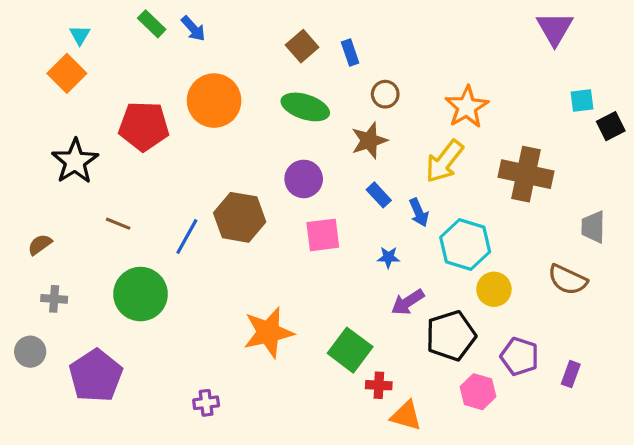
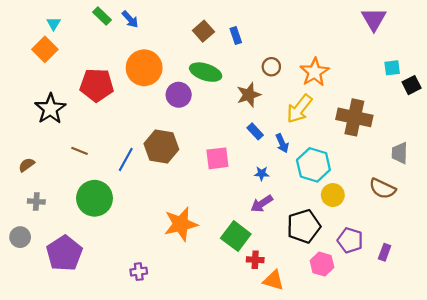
brown circle: (385, 94) -> (271, 67), moved
purple circle: (304, 179) -> (179, 95), moved
purple arrow: (408, 302) -> (262, 204), moved

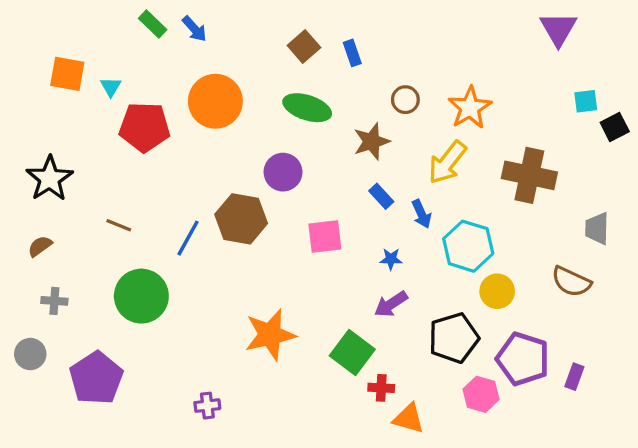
cyan triangle: (54, 24) -> (111, 87), moved
orange square: (45, 49) -> (67, 74), turned -35
purple circle: (179, 95) -> (283, 172), moved
black star: (50, 109) -> (50, 179), moved
purple pentagon: (350, 240) -> (523, 359), size x1.4

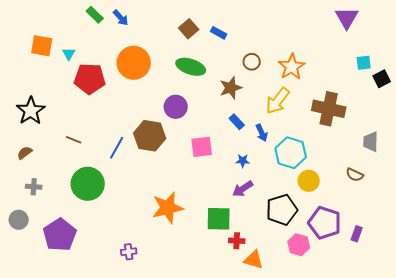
blue rectangle: (352, 53) -> (219, 33), turned -42
brown semicircle: (571, 282) -> (355, 175), size x0.7
green square: (352, 352) -> (219, 219), turned -36

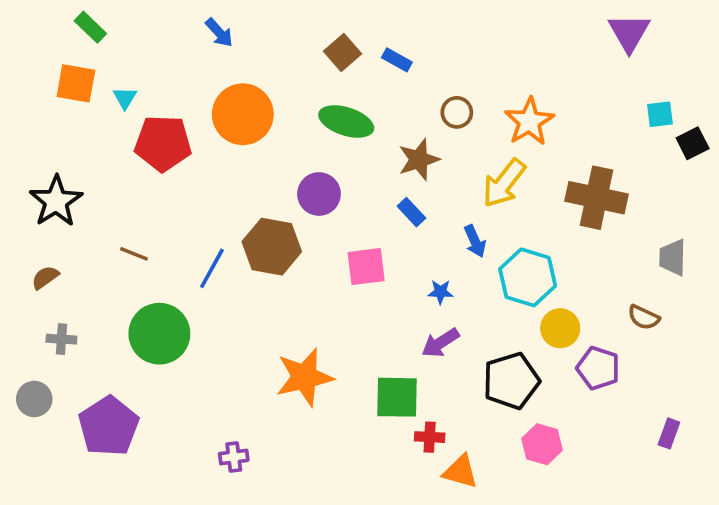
green rectangle: (95, 15) -> (90, 27), moved
blue rectangle: (237, 122) -> (411, 212), moved
purple pentagon: (325, 223) -> (598, 368), moved, size x0.7
purple rectangle: (357, 234) -> (669, 433), moved

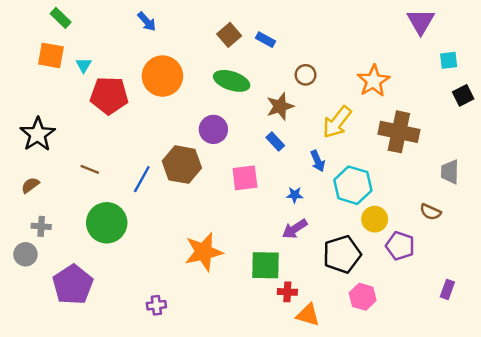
cyan square: (660, 114) -> (449, 60), moved
orange star: (529, 121) -> (373, 81), moved
gray circle: (34, 399) -> (25, 254), moved

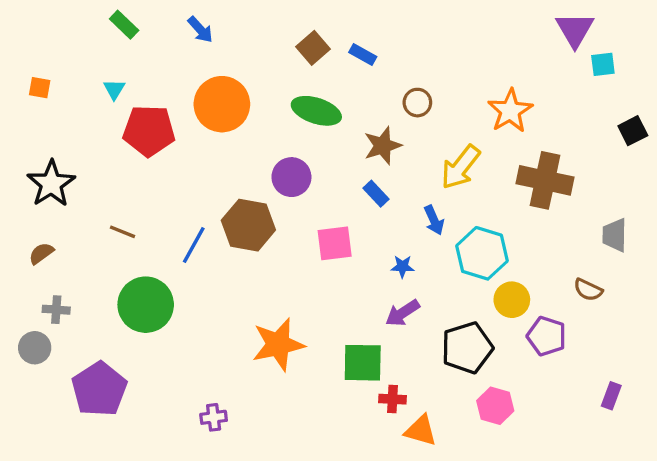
green rectangle: (61, 18) -> (124, 25), moved
orange square: (51, 55) -> (40, 88), moved, size x0.6
cyan square: (449, 60) -> (603, 64), moved

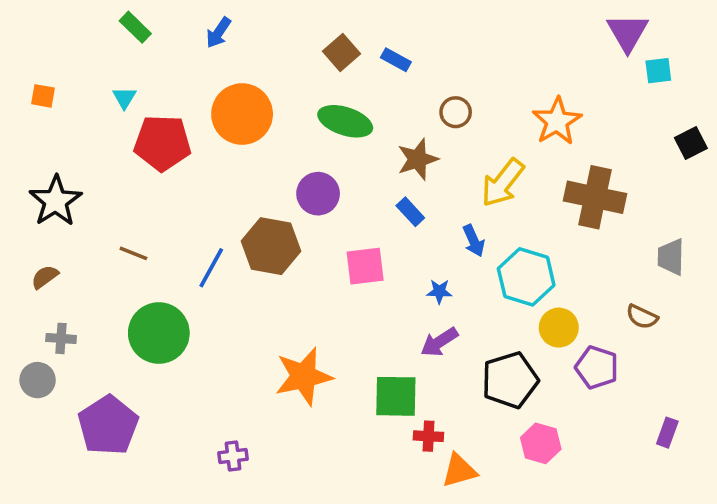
blue arrow: (200, 30) -> (219, 33), turned 76
orange triangle: (421, 431) -> (459, 471), turned -32

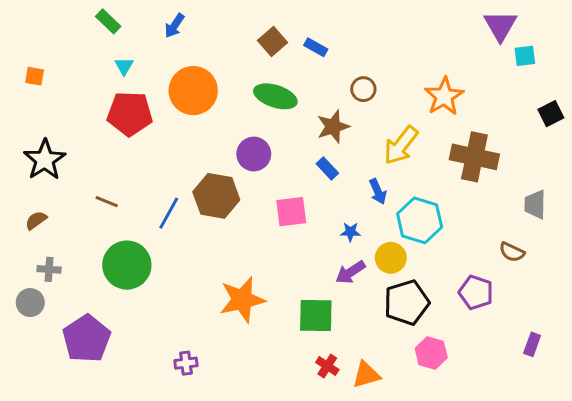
cyan triangle: (124, 98) -> (124, 66), moved
yellow circle: (559, 328) -> (391, 258), moved
red cross: (428, 436) -> (327, 366), moved, turned 30

